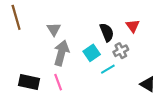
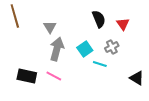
black semicircle: (107, 32) -> (99, 19), moved
cyan line: (108, 69) -> (100, 64), turned 48
pink line: (58, 82) -> (54, 76), turned -42

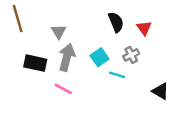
black rectangle: (27, 76) -> (35, 63), moved

